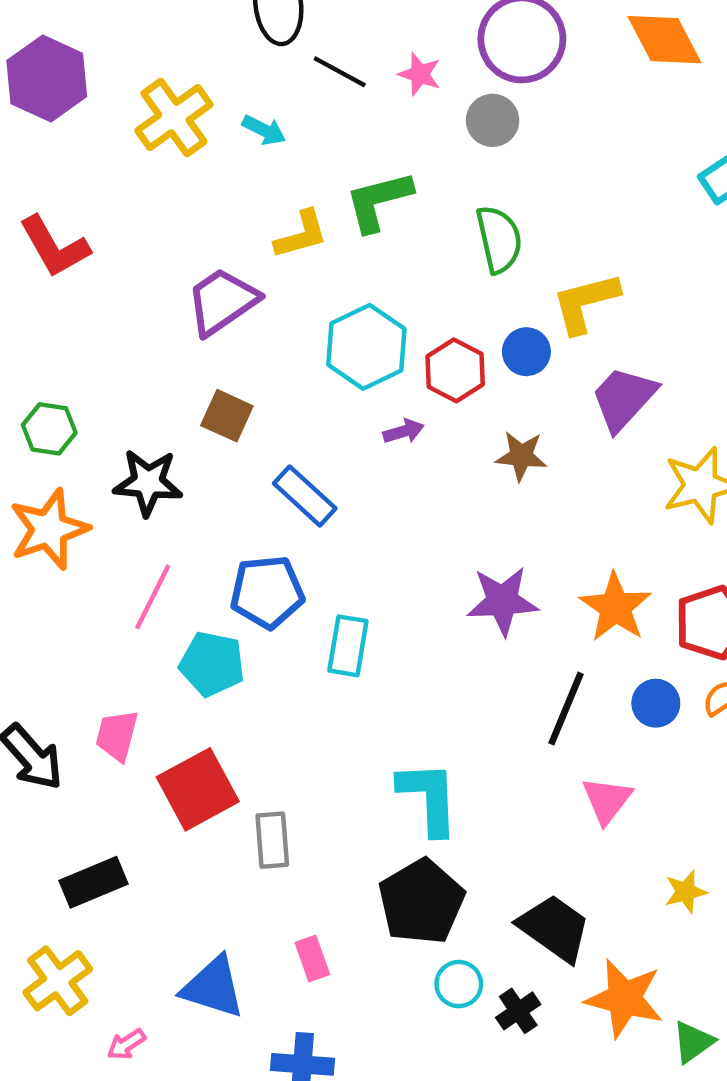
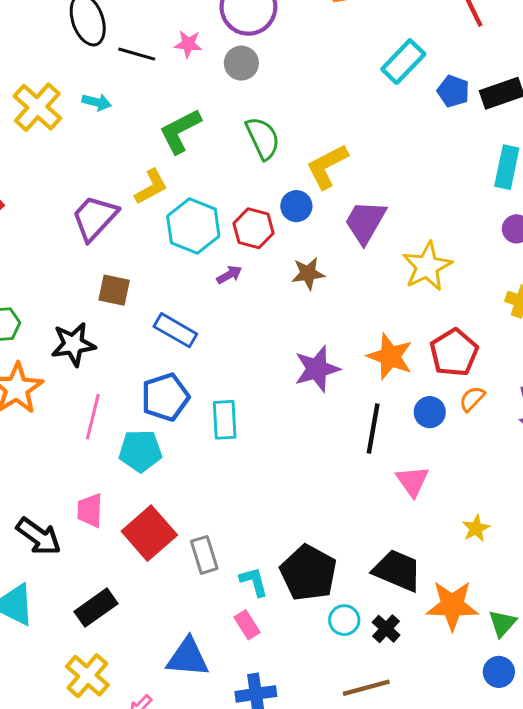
yellow L-shape: (301, 235) -> (151, 187), moved
cyan L-shape: (429, 798) -> (254, 582), moved, size x0.6

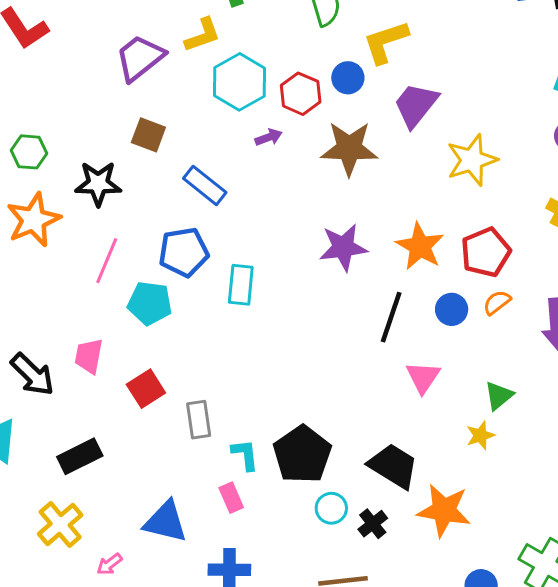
brown star: (308, 273) -> (349, 148), size x1.6
red square: (149, 533) -> (146, 389), size x0.7
green triangle: (502, 623) -> (499, 396), moved

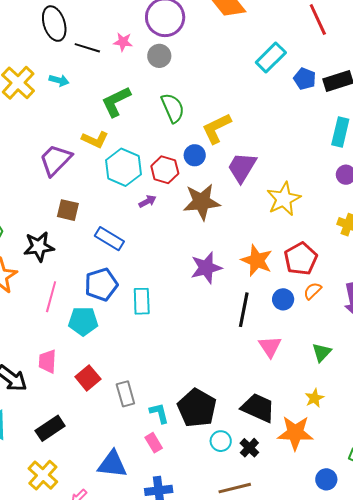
yellow L-shape: (203, 35) -> (95, 140), turned 52
yellow star: (480, 435) -> (314, 398), moved

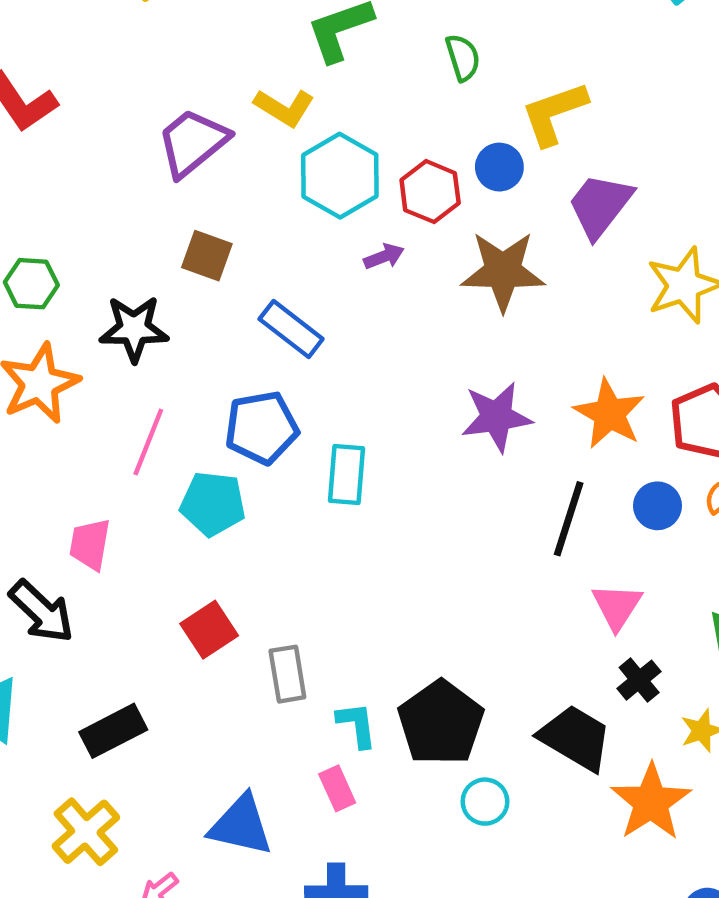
green semicircle: (173, 108) -> (463, 58), size x0.7
pink trapezoid: (47, 361) -> (90, 544), moved
orange star: (295, 433) -> (651, 802), turned 30
black cross: (249, 448) -> (639, 680), moved

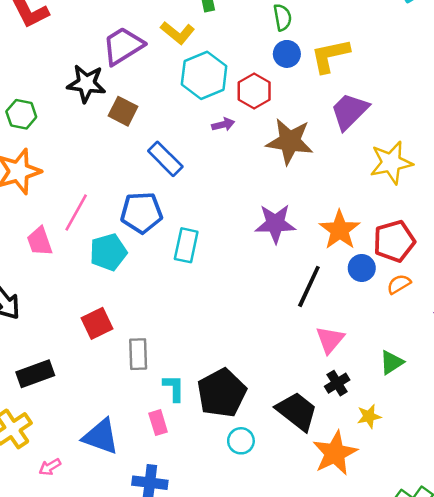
blue circle: (499, 167) -> (287, 54), moved
black star: (134, 329) -> (86, 84), moved
cyan pentagon: (213, 504) -> (108, 252), turned -30
blue circle: (657, 506) -> (362, 268), moved
pink trapezoid: (90, 544) -> (40, 241), moved, turned -36

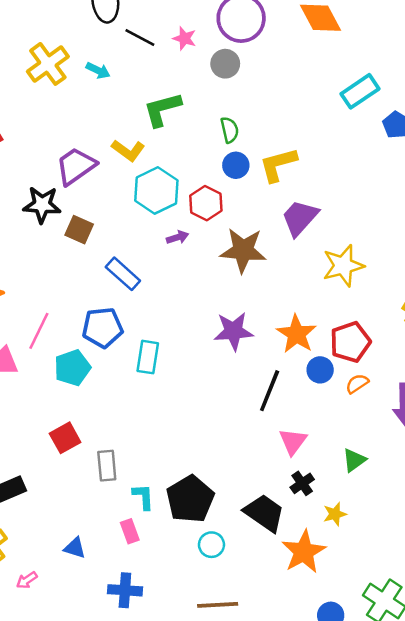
blue triangle: (101, 437) -> (75, 548), size x0.6

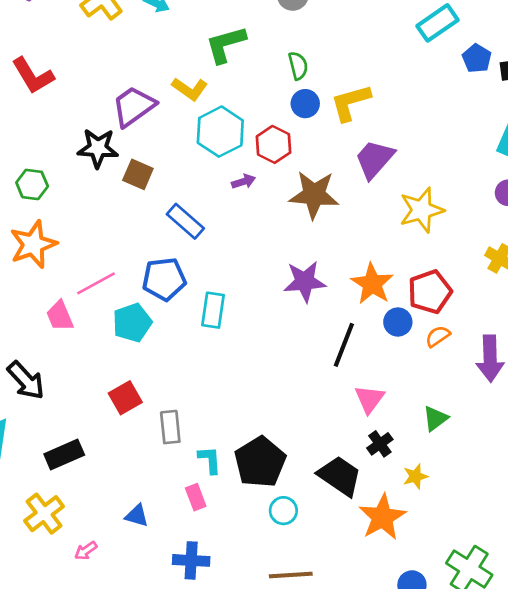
pink line: (39, 331) -> (96, 283), turned 36

